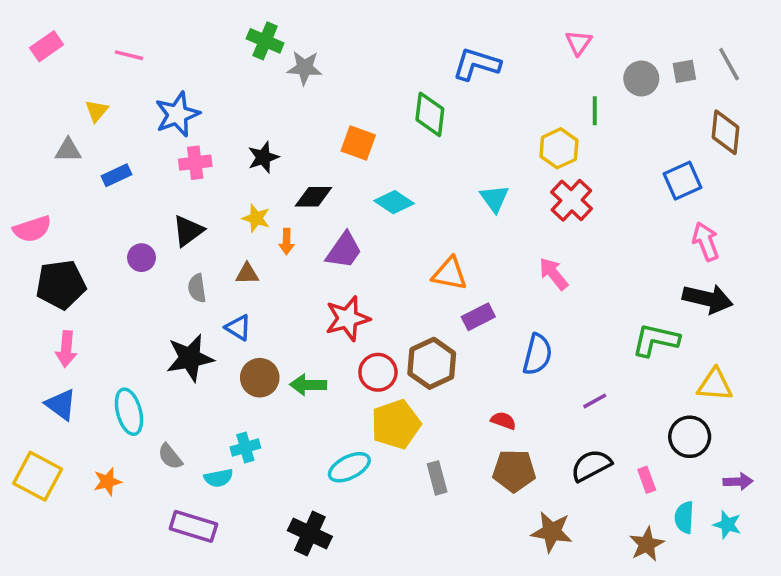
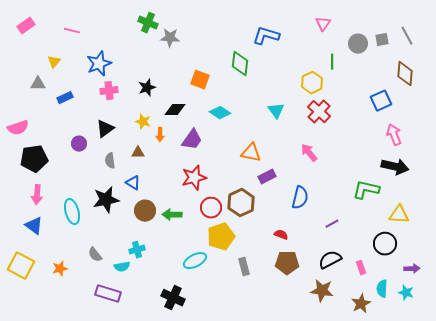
cyan ellipse: (129, 412) -> (72, 212), moved
brown star: (552, 532) -> (322, 291), moved

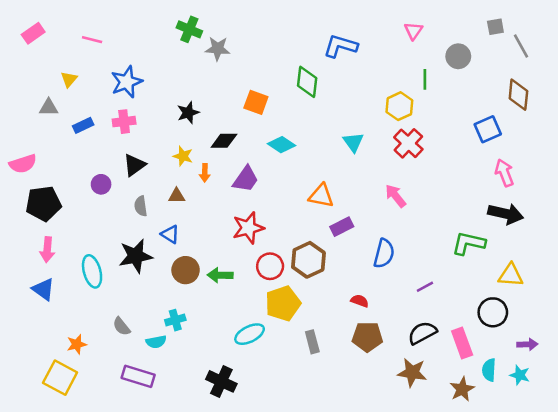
gray square: (382, 40) -> (495, 27), moved
pink cross: (109, 91) -> (124, 122), moved
yellow square: (21, 266) -> (60, 378), moved
pink rectangle: (361, 268) -> (462, 343), size x1.6

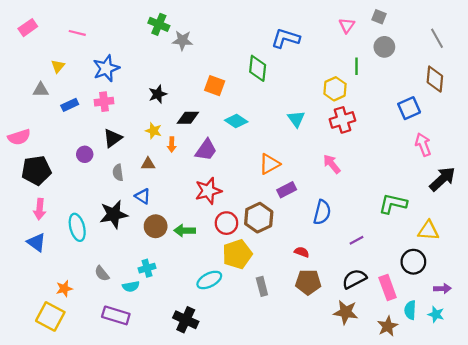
gray square: (495, 27) -> (379, 17), moved, turned 32
red cross: (408, 143) -> (342, 120), turned 30
orange triangle: (321, 196) -> (269, 164), turned -40
black arrow: (506, 214) -> (442, 179), moved, turned -56

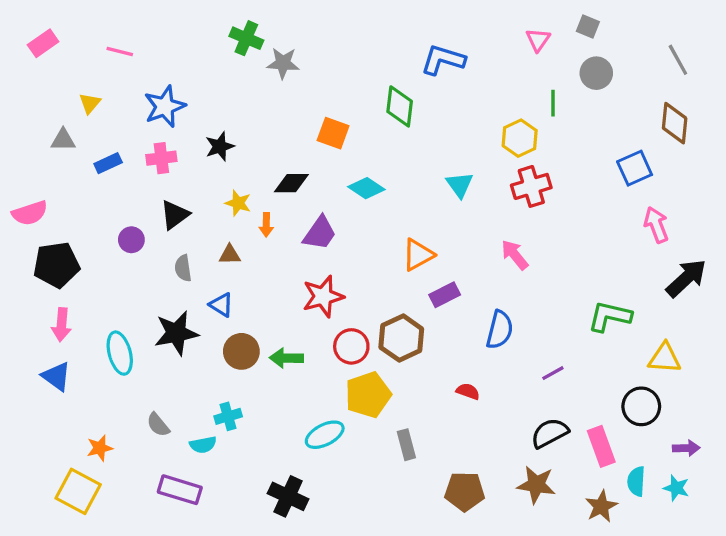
black star: (158, 94) -> (220, 146), moved
brown pentagon: (308, 282) -> (465, 491), moved

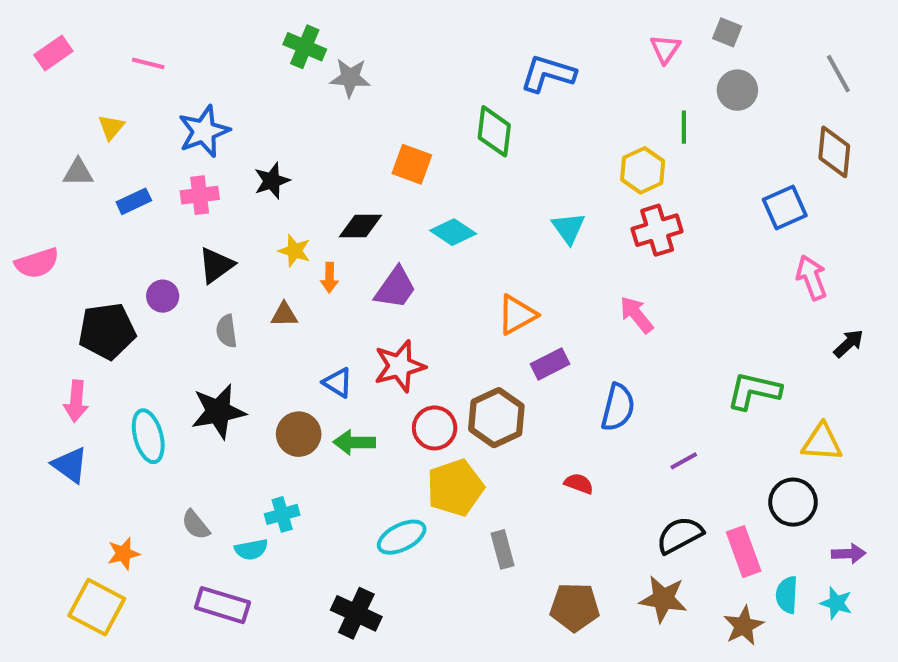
black pentagon: (56, 265) -> (107, 331), moved
black arrow: (686, 278) -> (849, 343), size x0.6
blue triangle: (221, 305) -> (338, 383), moved

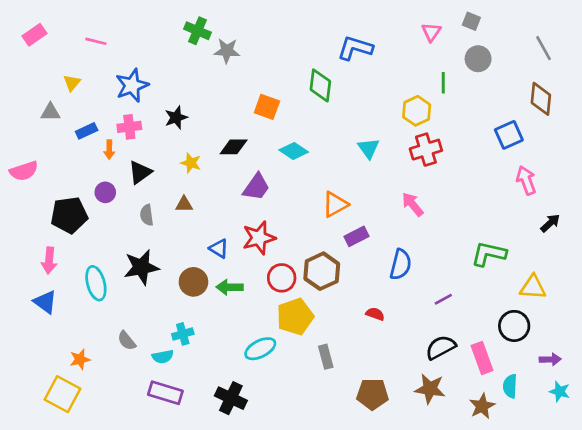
orange arrow: (330, 278) -> (109, 150), moved
cyan star: (836, 603) -> (560, 391), moved
purple rectangle: (222, 605) -> (165, 393), moved

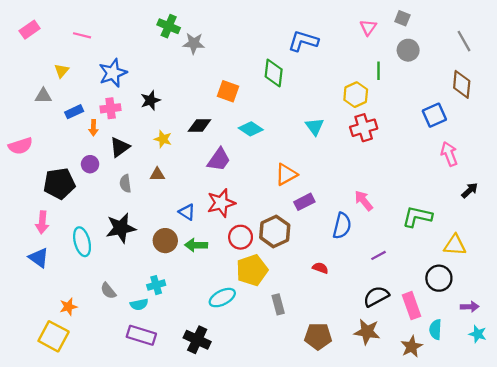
pink arrow: (413, 204) -> (364, 201), moved

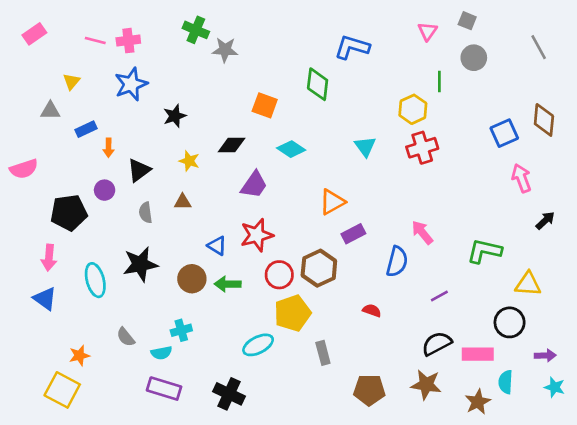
brown diamond: (462, 84) -> (544, 120), moved
pink cross: (111, 108) -> (128, 41), moved
pink rectangle: (412, 306) -> (478, 354), turned -70

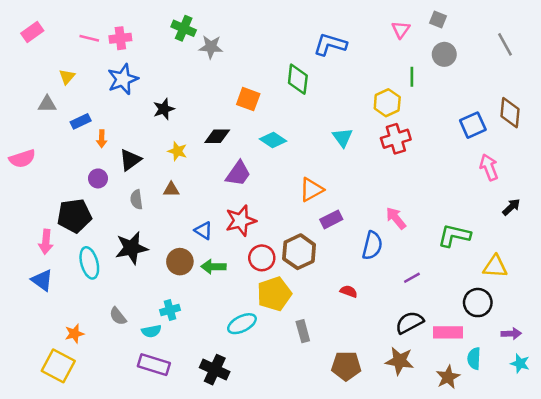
black pentagon: (69, 213) -> (74, 216), moved

